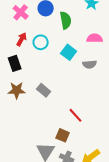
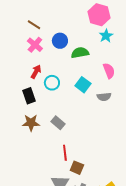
green semicircle: (66, 20) -> (80, 53), turned -90
pink semicircle: (95, 38) -> (109, 71), turned 70
cyan circle: (41, 42) -> (52, 83), moved
red line: (76, 115) -> (65, 153), moved, turned 35

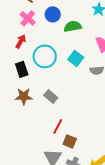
red arrow: (36, 72) -> (21, 41), moved
cyan circle: (52, 83) -> (45, 56), size x1.5
red line: (65, 153) -> (58, 126), turned 35

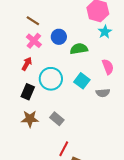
black rectangle: (22, 69) -> (28, 92), turned 42

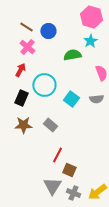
cyan star: (105, 32) -> (90, 41), moved
blue circle: (59, 37) -> (48, 31), moved
cyan square: (82, 81) -> (71, 99), moved

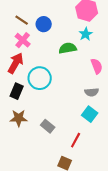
red arrow: (20, 70) -> (16, 63), size x1.5
cyan square: (71, 99) -> (90, 114), moved
gray rectangle: (50, 125) -> (48, 126), moved
red line: (57, 155) -> (76, 140), moved

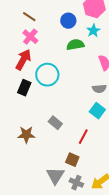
blue circle: (44, 24) -> (68, 21), moved
brown star: (19, 118) -> (26, 135), moved

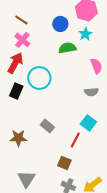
cyan square: (97, 111) -> (88, 123), moved
gray triangle: (55, 176) -> (26, 179), moved

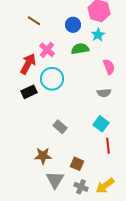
pink cross: (22, 40) -> (47, 50), moved
black rectangle: (16, 91) -> (29, 92), turned 42
brown star: (18, 138) -> (43, 156), moved
red line: (75, 140) -> (108, 146), moved, turned -35
gray triangle: (26, 179) -> (55, 180), moved

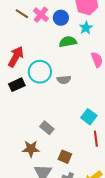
pink cross: (47, 50) -> (41, 15), moved
gray semicircle: (104, 93) -> (64, 80), moved
gray rectangle: (60, 127) -> (47, 128), moved

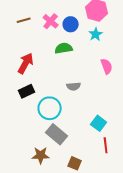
brown line: (22, 14) -> (24, 20), moved, turned -48
green semicircle: (68, 42) -> (64, 48), moved
cyan circle: (40, 72) -> (50, 108), moved
gray rectangle: (47, 128) -> (57, 134), size x1.5

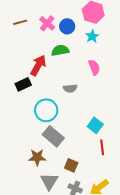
red arrow: (26, 63) -> (38, 65), moved
pink semicircle: (107, 66) -> (94, 67), moved
black rectangle: (27, 91) -> (23, 84), moved

